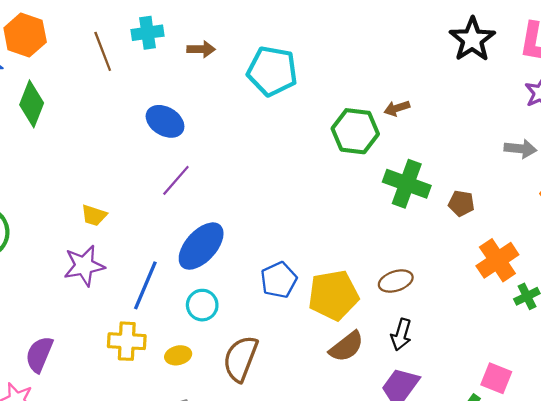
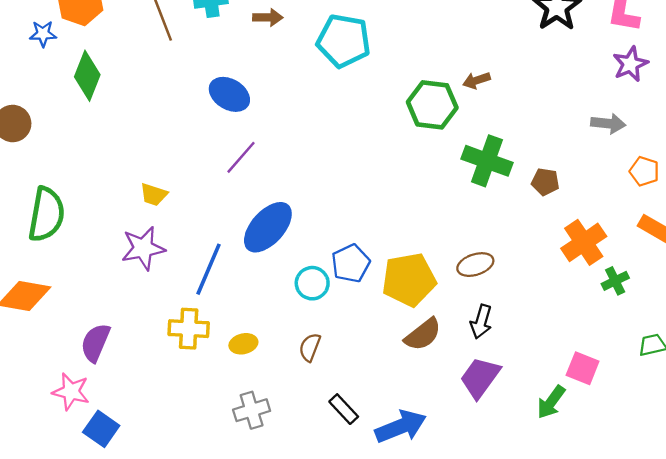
cyan circle: (202, 305) -> (312, 283), moved
brown semicircle: (240, 359) -> (310, 347), size x0.6

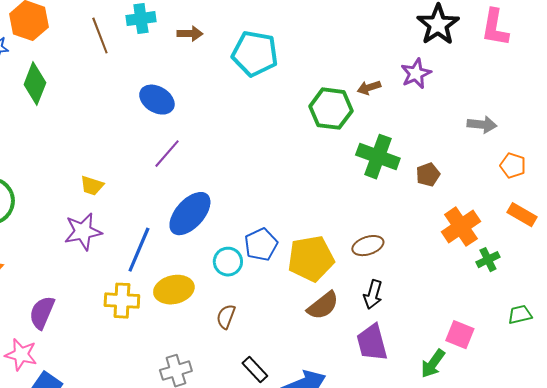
purple star: (630, 64) -> (416, 74), moved
brown pentagon: (545, 182) -> (428, 175), turned -30
yellow ellipse: (243, 344) -> (174, 290), moved, size x1.6
purple trapezoid: (480, 378) -> (372, 343), turned -51

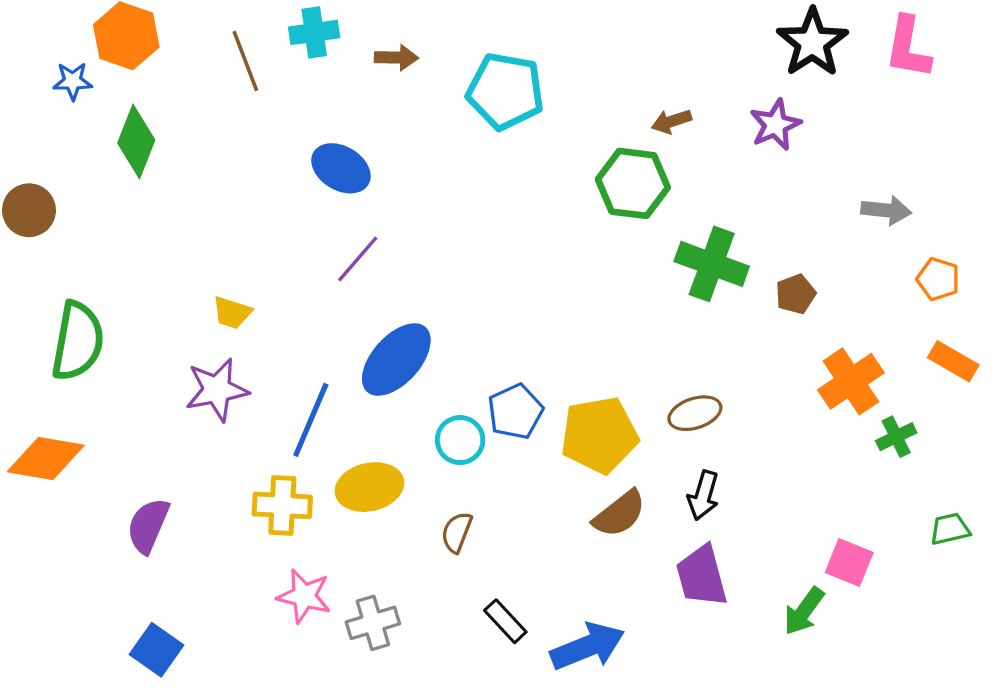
brown arrow: (369, 88) -> (671, 121), moved
pink star: (21, 355) -> (304, 596), moved

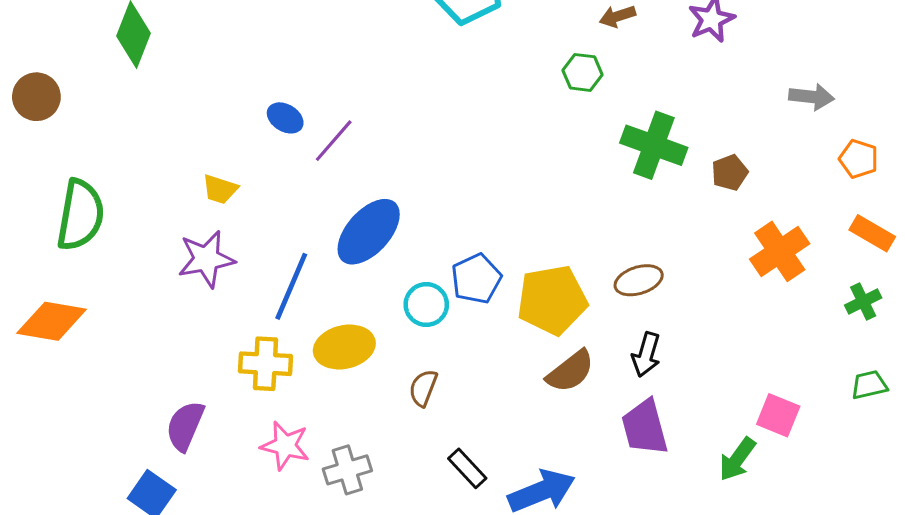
blue ellipse: (341, 168) -> (285, 118), moved, size x0.7
green hexagon: (633, 183) -> (582, 72), size x0.6
green cross: (896, 437) -> (863, 301), moved
purple semicircle: (148, 526) -> (185, 426), moved

